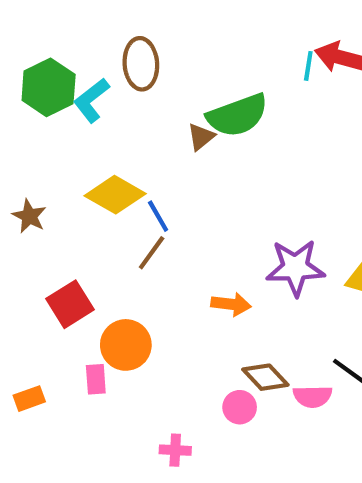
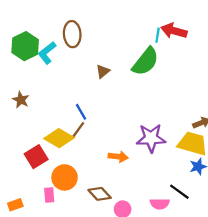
green semicircle: (237, 115) -> (146, 61), moved, turned -32
yellow diamond: (115, 195) -> (59, 138), moved
brown star: (29, 216) -> (21, 100), moved
brown diamond: (265, 377) -> (100, 194), moved

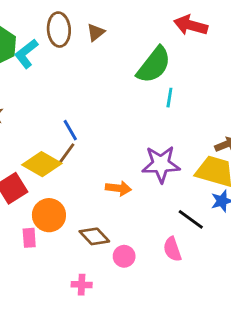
cyan line: (158, 35) -> (169, 98), moved
brown triangle: (103, 71) -> (96, 32), moved
black line: (179, 192) -> (191, 219), moved
pink semicircle: (160, 204) -> (172, 249), turned 72

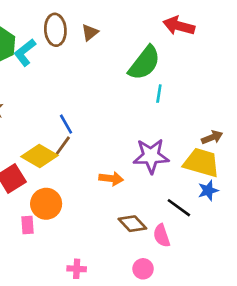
brown diamond: (94, 236) -> (132, 224), moved
pink circle: (124, 256) -> (143, 269), moved

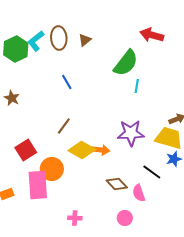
cyan L-shape: (25, 52) -> (36, 41), moved
blue line: (66, 124) -> (67, 82), moved
yellow diamond: (39, 156) -> (82, 150), moved
pink rectangle: (28, 225) -> (38, 185), size x2.0

